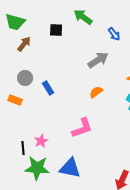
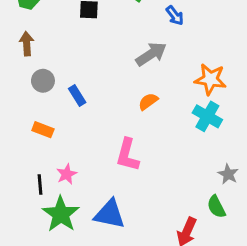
brown arrow: (24, 44) -> (27, 44), moved, turned -42
orange rectangle: (15, 100) -> (43, 130), moved
pink L-shape: (82, 128) -> (127, 155), turned 125
green star: (37, 168) -> (61, 214), turned 30

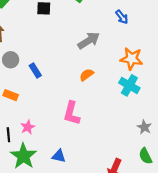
blue arrow: (175, 16) -> (122, 17), moved
green semicircle: (216, 207) -> (145, 156), moved
blue triangle: (110, 214) -> (59, 156), size x0.6

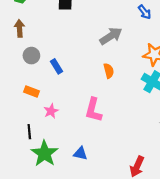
orange semicircle: (87, 75) -> (109, 71), turned 112
pink star: (28, 127) -> (51, 111), moved

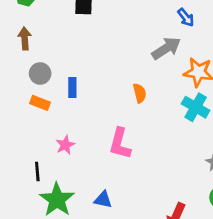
gray arrow: (111, 36) -> (166, 48), moved
blue rectangle: (56, 66) -> (72, 88), turned 32
orange rectangle: (31, 91) -> (40, 103), moved

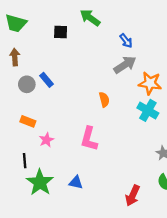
blue arrow: (186, 17) -> (126, 41), moved
blue rectangle: (72, 88) -> (46, 80), moved, turned -40
orange rectangle: (40, 103) -> (28, 121), moved

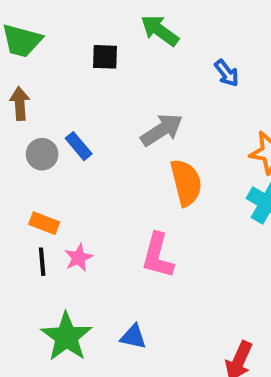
gray arrow: (125, 65) -> (162, 130), moved
orange semicircle: (104, 100) -> (186, 183), size x1.6
black line: (25, 161) -> (42, 262), moved

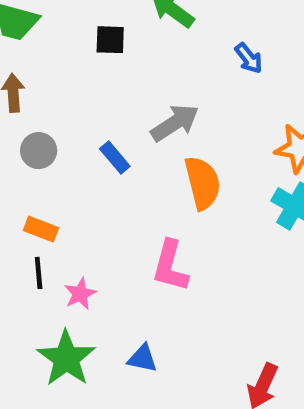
blue rectangle: (79, 146) -> (115, 157), moved
pink star: (79, 258) -> (80, 294), moved

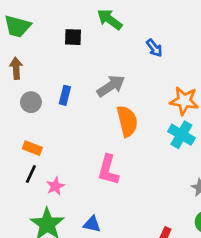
blue rectangle: (115, 157) -> (65, 95), moved, turned 54
black line: (39, 273) -> (31, 174), turned 30

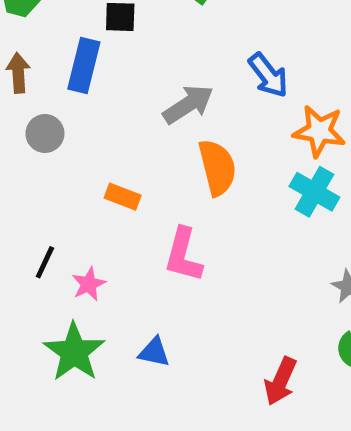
blue arrow: (154, 48) -> (268, 75), moved, size x1.4
blue rectangle: (65, 95) -> (84, 66), moved, size x1.5
orange rectangle: (32, 148) -> (123, 197), moved

